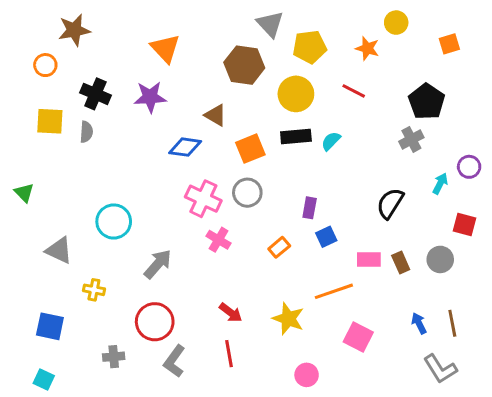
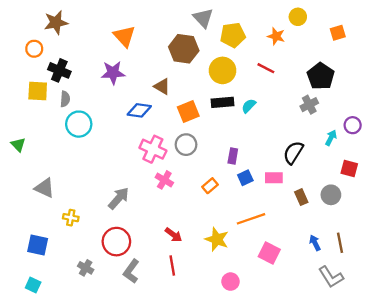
black cross: (95, 94) -> (59, 70), moved
cyan circle: (114, 221) -> (79, 124), moved
pink rectangle: (369, 259) -> (274, 178), moved
gray cross: (114, 357) -> (86, 268), turned 35

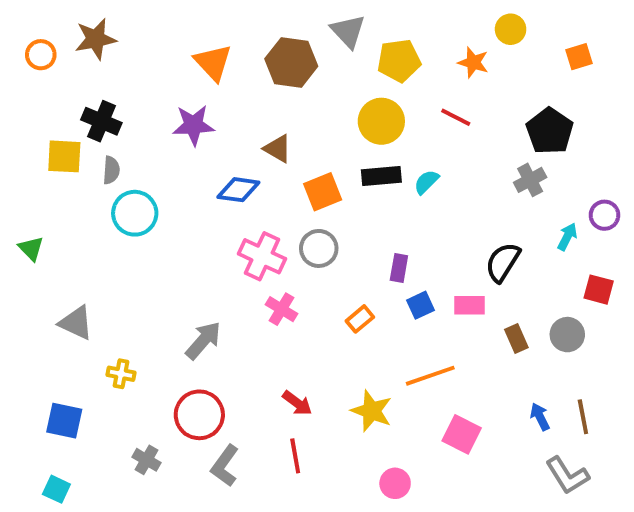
orange circle: (34, 49) -> (41, 55), moved
brown hexagon: (184, 49) -> (291, 63), moved

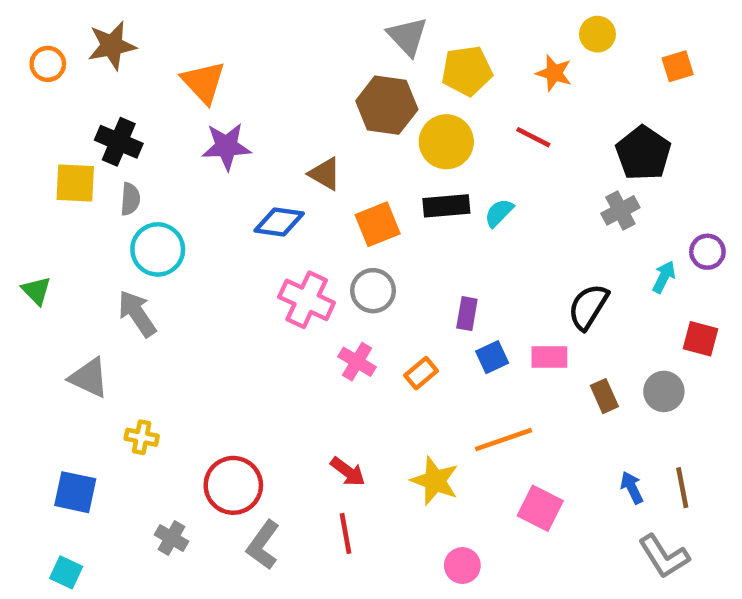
orange triangle: (213, 63) -> (204, 82), moved
brown hexagon: (291, 63) -> (387, 105), moved
pink cross: (282, 309) -> (357, 362), moved
gray arrow: (203, 340) -> (137, 314), moved, turned -75

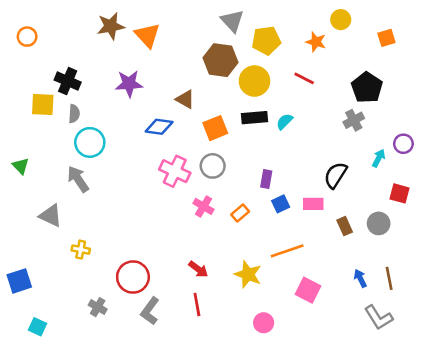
brown star: (112, 46) -> (111, 26), moved
orange triangle: (204, 82) -> (147, 35), moved
blue square: (75, 492) -> (19, 281), moved, turned -30

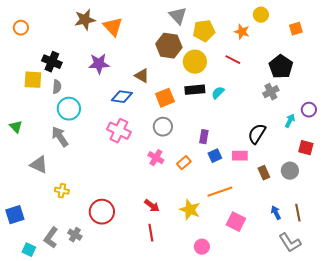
pink cross: (175, 171) -> (119, 131), moved
gray L-shape: (150, 311) -> (51, 238), moved

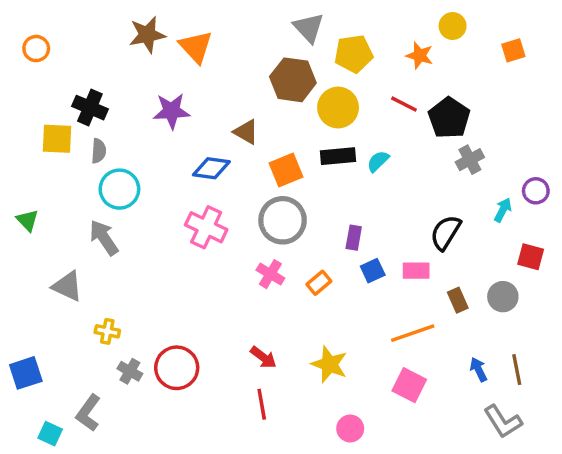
black pentagon: (281, 67) -> (449, 118), moved
gray circle: (163, 127) -> (283, 220), size x1.4
orange line: (220, 192) -> (413, 333), moved
gray cross: (75, 235) -> (130, 371), moved

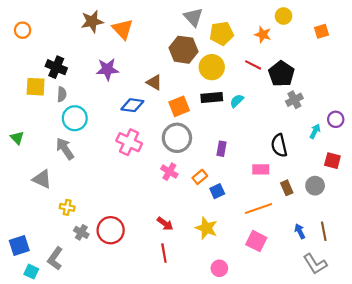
black semicircle: (446, 232) -> (279, 145), turned -45
blue square: (373, 271) -> (217, 191), moved
blue square: (26, 373) -> (19, 245), moved

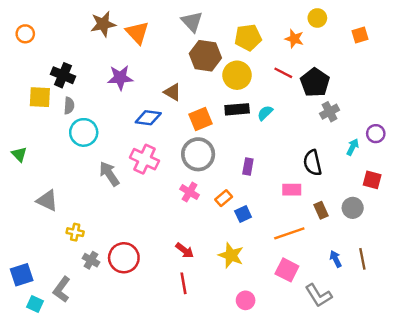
gray triangle: (193, 17) -> (192, 22), moved
gray arrow: (65, 149) -> (109, 174), moved
gray L-shape: (315, 264) -> (319, 295), moved

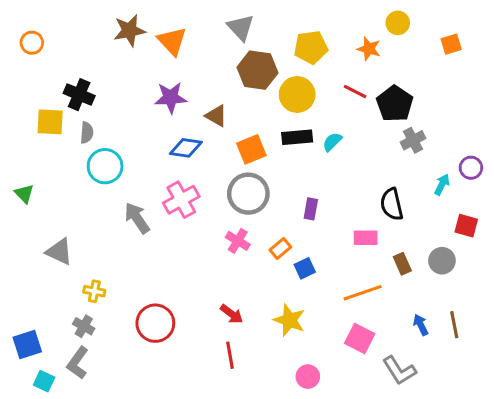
purple star: (120, 78) -> (171, 98), moved
pink cross: (145, 159) -> (181, 200), turned 36
gray cross: (91, 260) -> (84, 326), moved

